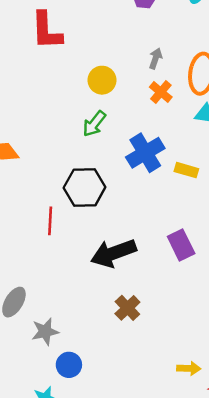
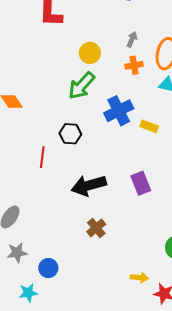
orange cross: (161, 92) -> (134, 65), turned 36
green arrow: (94, 124) -> (82, 86), size x1.4
black hexagon: (85, 188) -> (70, 134), size x0.7
gray star: (45, 332) -> (17, 253), moved

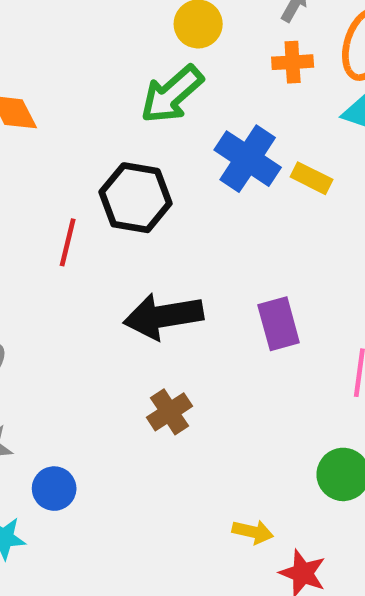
blue cross: (119, 111) -> (248, 159), turned -36
yellow rectangle: (149, 126) -> (311, 178), moved
black hexagon: (70, 134) -> (136, 198), size x1.4

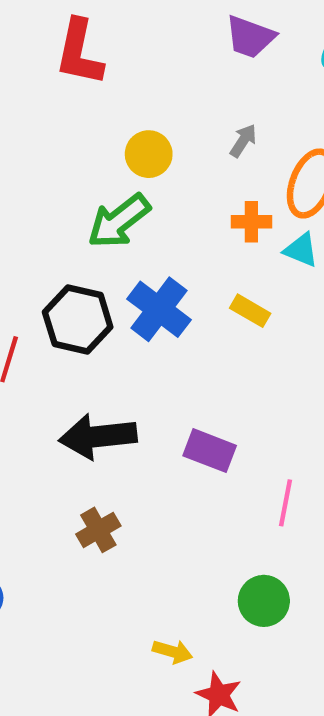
orange cross: (293, 62) -> (251, 222), moved
blue cross: (248, 159) -> (159, 309), moved
purple rectangle: (279, 324) -> (210, 451), turned -57

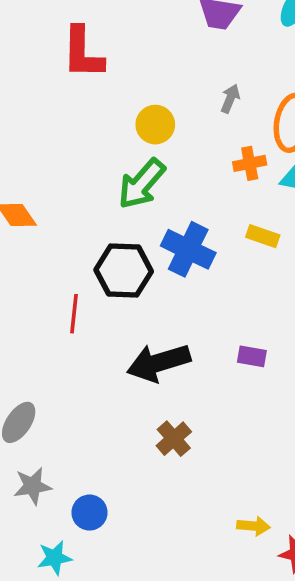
purple rectangle: (210, 451) -> (252, 356), size x0.7

